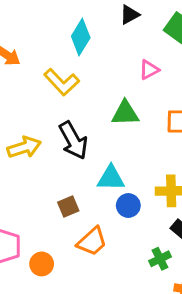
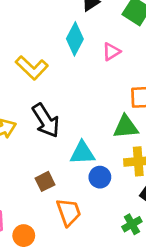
cyan diamond: (81, 37) -> (75, 39), moved
green triangle: (125, 113) -> (126, 127), moved
orange trapezoid: (92, 242) -> (69, 212), turned -64

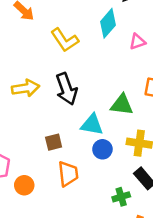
green triangle: (126, 127) -> (122, 105), moved

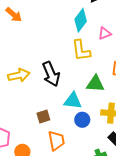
yellow L-shape: (65, 40) -> (81, 50), moved, turned 30

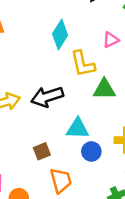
cyan diamond: (81, 20) -> (60, 35), moved
black arrow: (51, 74) -> (47, 97), turned 100
green triangle: (95, 84) -> (104, 89), moved

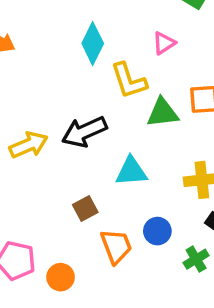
blue circle: (91, 151) -> (157, 231), moved

